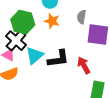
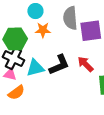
gray semicircle: (82, 17) -> (70, 18), size x1.6
cyan triangle: (35, 55) -> (35, 68), turned 42

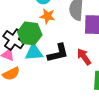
green hexagon: (15, 39) -> (30, 33), moved

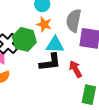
cyan triangle: (34, 52) -> (55, 45), moved

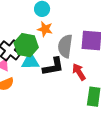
gray semicircle: (74, 21) -> (65, 46), moved
cyan triangle: (55, 45) -> (30, 61), moved

